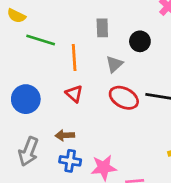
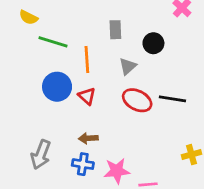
blue circle: (26, 99) -> (57, 87), moved
brown arrow: (65, 135) -> (88, 138), moved

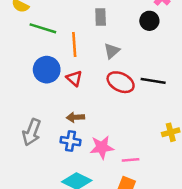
black circle: (153, 43) -> (149, 21), moved

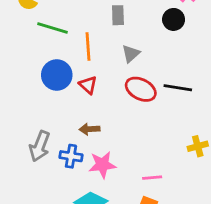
blue cross: (70, 141) -> (71, 156), moved
pink star: (102, 147) -> (102, 165), moved

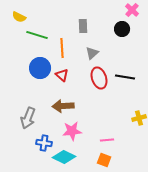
red ellipse: (141, 89) -> (99, 78), turned 45
brown arrow: (89, 129) -> (63, 106), size x1.5
blue cross: (71, 156) -> (44, 143), moved

